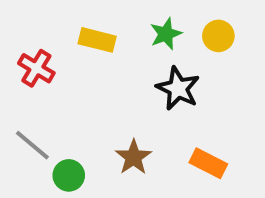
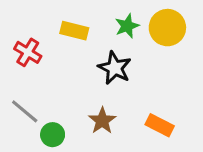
yellow circle: (218, 36) -> (167, 28), size x1.5
black star: (178, 88) -> (115, 68), moved

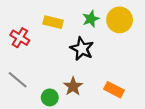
green circle: (53, 135) -> (50, 97), moved

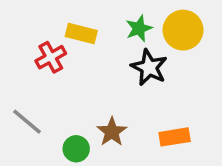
red cross: (20, 38) -> (51, 57), moved, turned 30
black star: (82, 49) -> (149, 67), moved
orange rectangle: (114, 90) -> (175, 137), turned -36

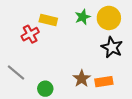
black star: (149, 67) -> (112, 47), moved
brown star: (112, 132) -> (82, 79), moved

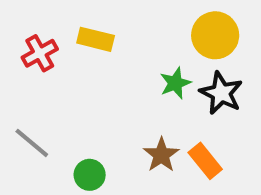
green star: (83, 17) -> (175, 83), moved
red cross: (30, 34) -> (40, 53), moved
orange rectangle: (104, 82) -> (205, 161), turned 60

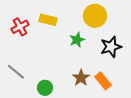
yellow circle: (215, 35) -> (95, 16), moved
green star: (175, 83) -> (77, 40), moved
black star: (221, 93) -> (111, 47), turned 30

